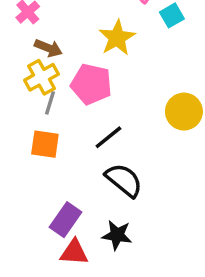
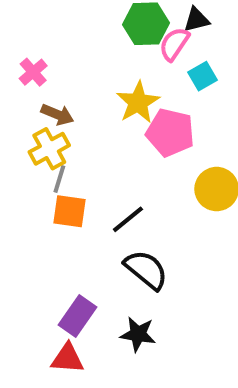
pink pentagon: (91, 84) -> (170, 133), moved
orange square: (45, 144) -> (69, 211), moved
red triangle: (74, 252) -> (67, 358), moved

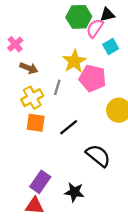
yellow cross: (49, 149) -> (32, 98), moved
gray line: (59, 179) -> (57, 87), moved
black semicircle: (146, 270) -> (98, 156), moved

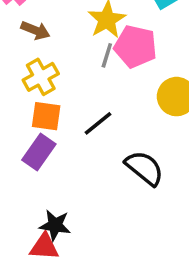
gray line: (57, 87) -> (107, 55), moved
purple rectangle: (40, 182) -> (39, 152), moved
black star: (74, 192) -> (55, 225), moved

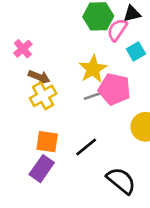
gray line: (107, 55) -> (93, 96), turned 54
yellow cross: (41, 77) -> (43, 96), moved

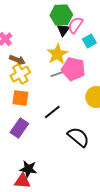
black triangle: (132, 14) -> (63, 30), moved, turned -40
orange square: (47, 142) -> (20, 98), moved

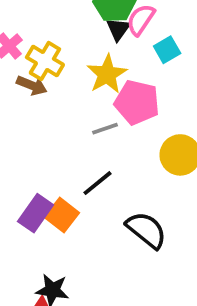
yellow cross: (20, 74) -> (45, 61), moved, turned -30
gray line: (57, 74) -> (105, 129), moved
orange square: (20, 98) -> (62, 215), moved, turned 30

